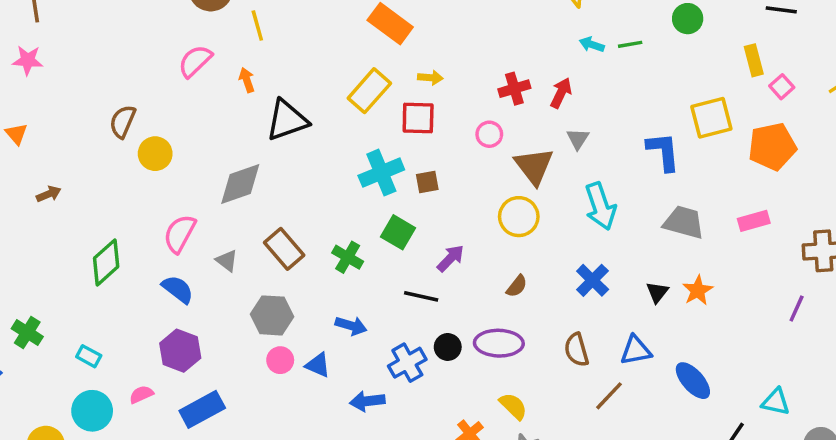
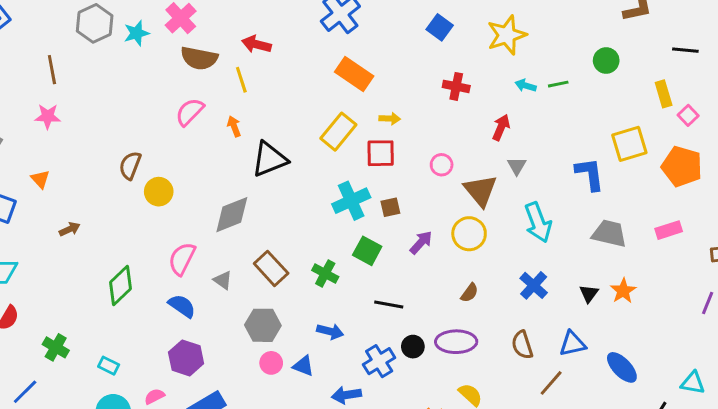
red cross: (514, 89) -> (456, 86), moved, turned 30
orange pentagon: (772, 147) -> (682, 166), turned 30
purple arrow: (450, 258) -> (421, 243), moved

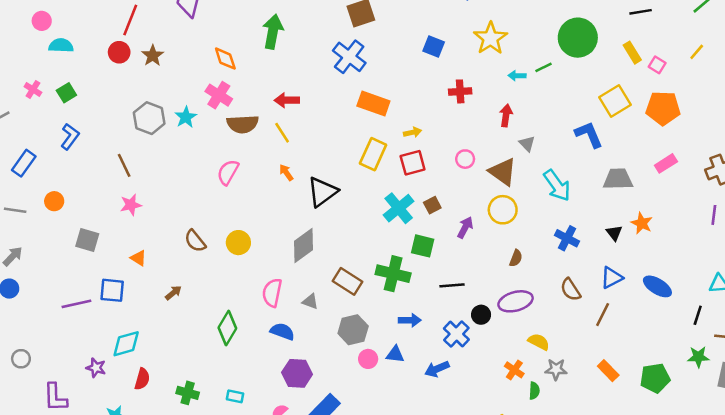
green circle: (606, 61) -> (578, 38), size x1.8
pink semicircle: (190, 112) -> (228, 172), moved
brown semicircle: (130, 165) -> (195, 241), moved, turned -45
green cross: (325, 273) -> (393, 274), size x1.5

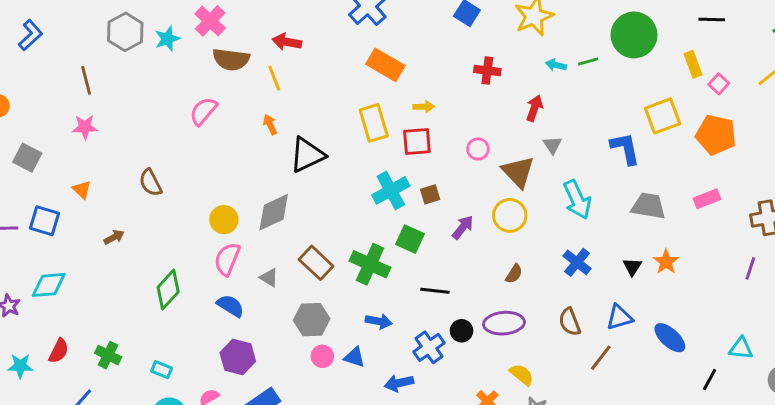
yellow rectangle: (373, 154) -> (374, 123), turned -52
yellow circle: (238, 243) -> (224, 220), moved
red semicircle: (142, 379) -> (59, 351), moved

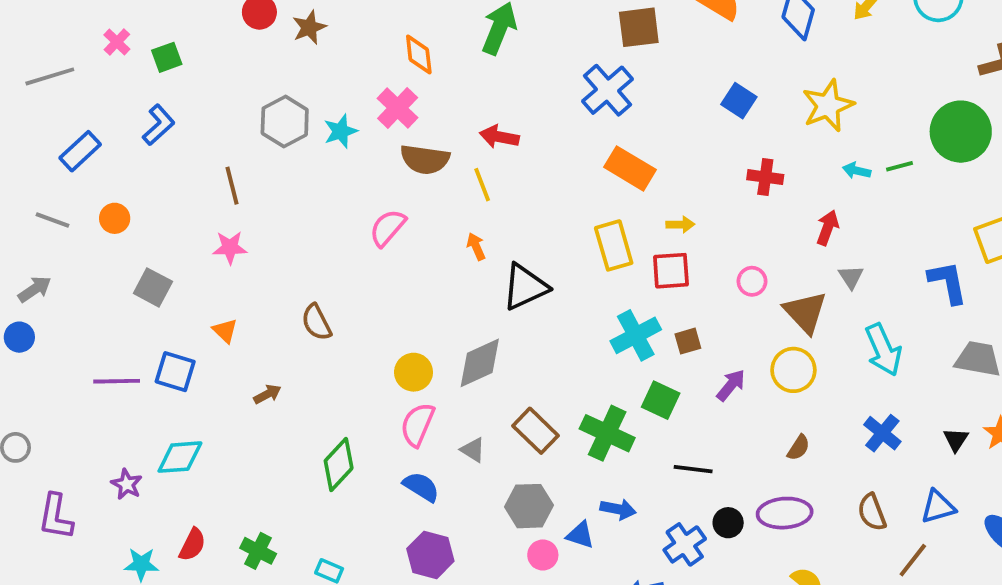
blue triangle: (354, 357) -> (580, 535), moved

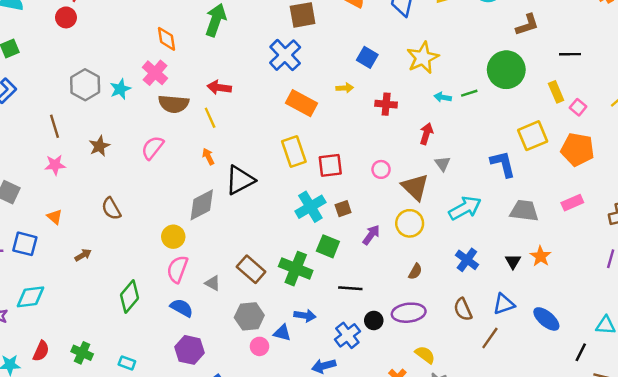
brown star: (309, 27) -> (99, 146), moved
yellow arrow: (680, 224) -> (345, 88), moved
cyan arrow: (883, 350) -> (465, 208), turned -92
gray diamond: (480, 363) -> (202, 205), moved

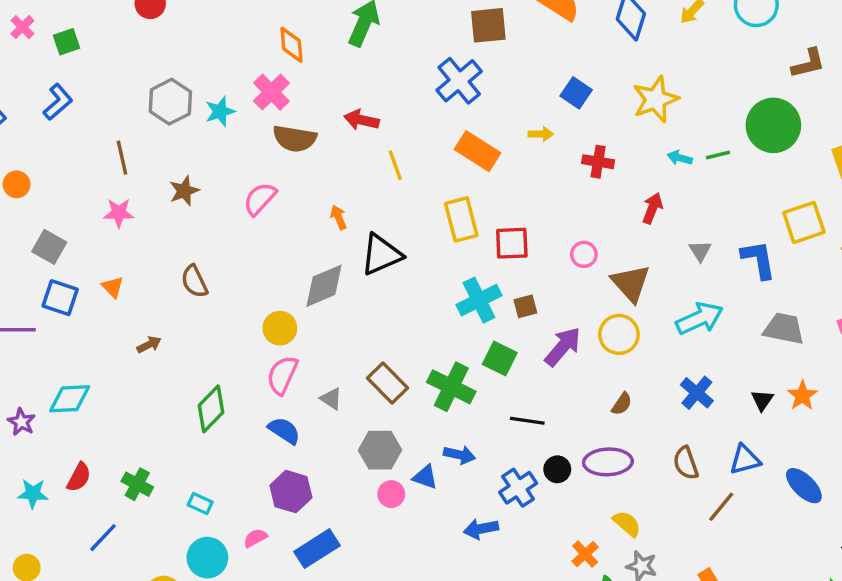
yellow line: (210, 118) -> (395, 165), moved
gray triangle: (443, 164) -> (700, 251), moved
purple arrow: (371, 235) -> (563, 347), size x1.4
blue square: (25, 244) -> (60, 298), moved

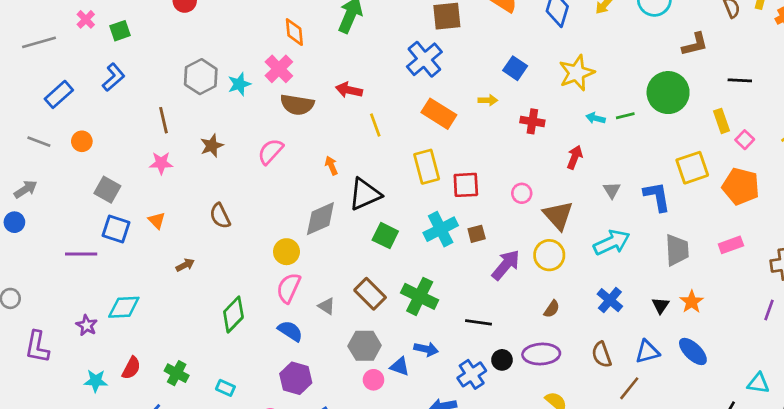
gray trapezoid: (784, 329) -> (677, 250), turned 76
green square: (500, 358) -> (385, 236), moved
blue ellipse: (804, 486) -> (693, 351), moved

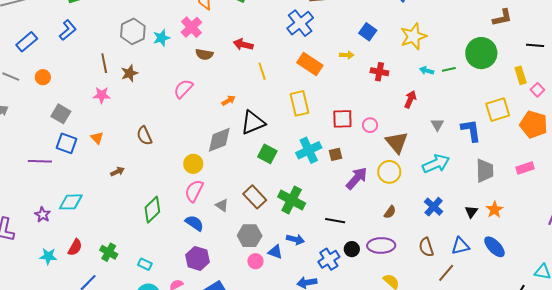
brown semicircle: (297, 105) -> (204, 54), size x0.7
brown star: (212, 146) -> (129, 73), moved
orange arrow: (331, 166) -> (229, 100), turned 80
red square: (466, 185) -> (342, 119), moved

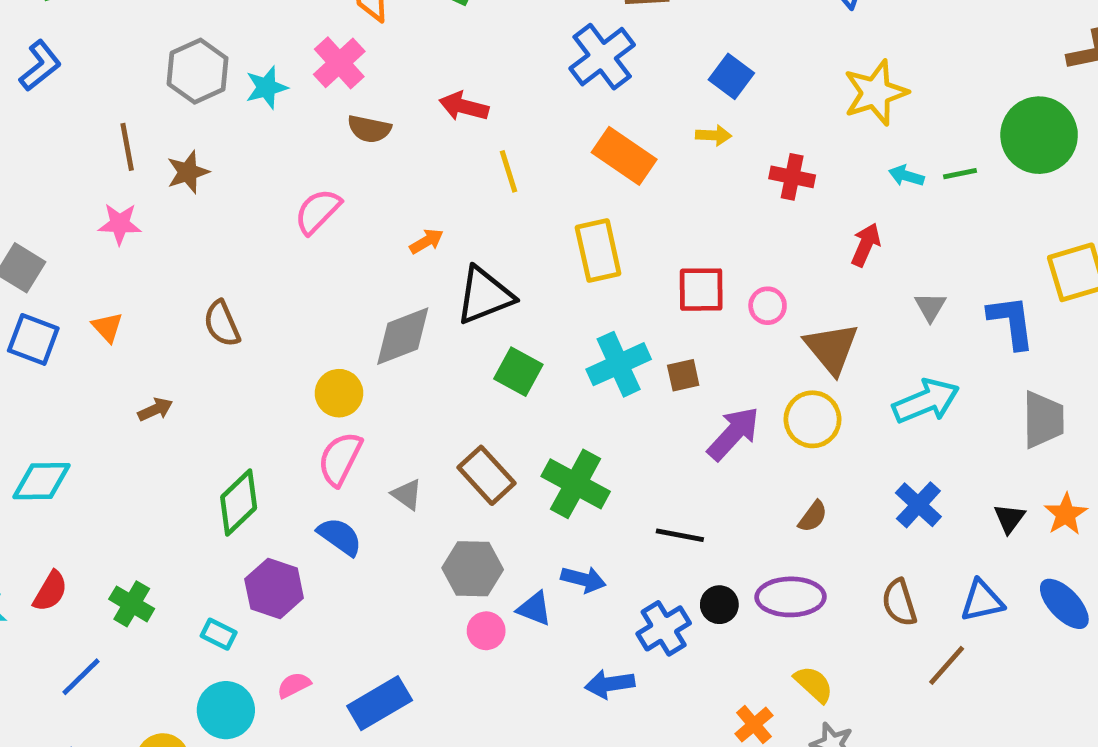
blue square: (368, 32) -> (731, 76), moved
purple hexagon: (198, 258) -> (274, 588), moved

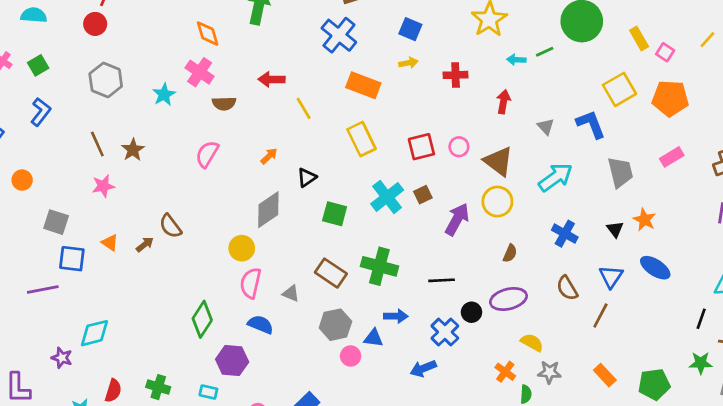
gray hexagon: (198, 71) -> (106, 80), moved
black triangle: (484, 295) -> (307, 178), size x0.6
brown arrow: (155, 409) -> (145, 244), moved
blue triangle: (982, 601) -> (611, 277), turned -30

